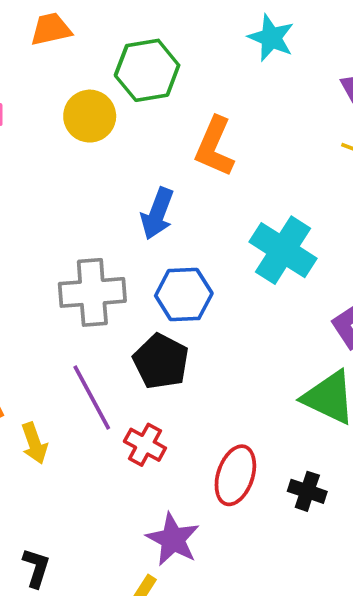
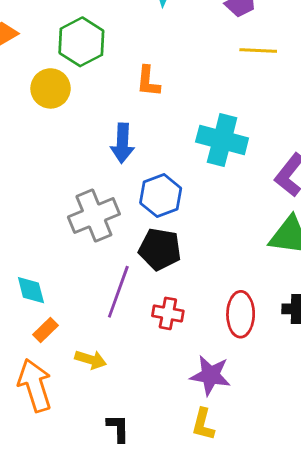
orange L-shape: (214, 147) -> (148, 81), size x0.7
purple line: (92, 397) -> (118, 292), turned 66
yellow arrow: (34, 443) -> (91, 360), moved, turned -36

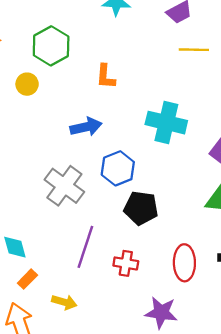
yellow circle: (51, 88) -> (27, 84), size x0.7
blue arrow: (122, 143) -> (86, 127), turned -104
gray cross: (94, 216) -> (64, 186), turned -30
black pentagon: (160, 249) -> (141, 208), moved

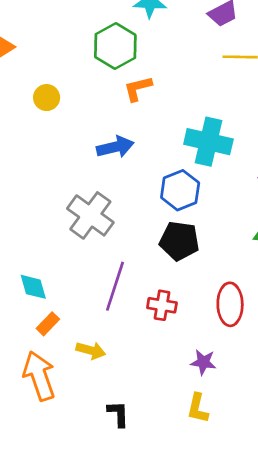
green hexagon: (51, 46) -> (115, 46), moved
orange L-shape: (106, 77) -> (138, 88), turned 72
blue hexagon: (118, 168) -> (180, 190), moved
purple star: (161, 313) -> (203, 362), size x0.7

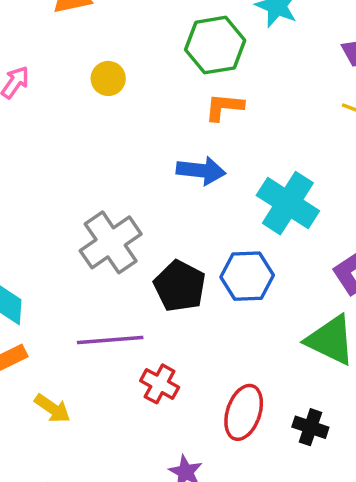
blue arrow: (115, 147) -> (201, 171), moved
blue hexagon: (180, 190) -> (247, 276), moved
black pentagon: (179, 241) -> (180, 286), moved
purple line: (115, 286) -> (110, 340), turned 48

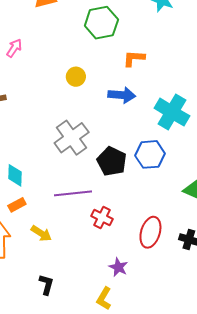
green hexagon: (215, 45) -> (101, 23), moved
yellow circle: (108, 78) -> (76, 77), moved

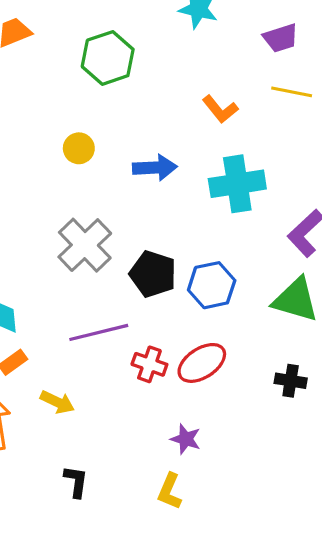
orange L-shape: (134, 58) -> (220, 109), moved, turned -125
cyan cross: (172, 112) -> (237, 184), turned -32
blue hexagon: (150, 154) -> (212, 285), moved
red ellipse: (150, 232) -> (202, 363), moved, turned 48

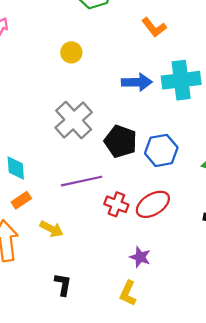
orange L-shape: (220, 109) -> (154, 27), moved
blue arrow: (155, 168) -> (137, 82), moved

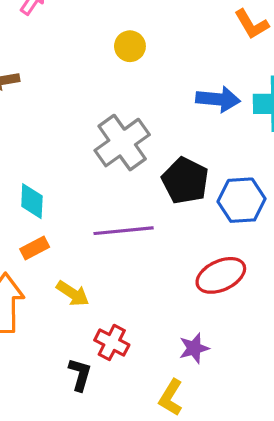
red cross: (116, 204) -> (112, 342), moved
purple star: (140, 257) -> (194, 348), turned 30

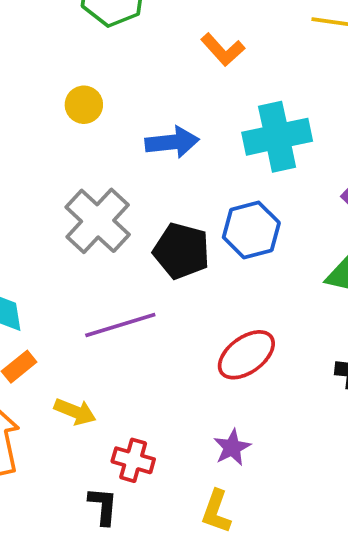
blue arrow: (218, 99) -> (172, 142), moved
blue hexagon: (242, 200) -> (251, 230), moved

